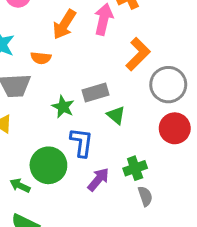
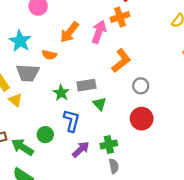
gray circle: (168, 85) -> (141, 86), size x0.6
green circle: (48, 165) -> (45, 135), size x0.6
green arrow: (20, 186) -> (22, 147), size x1.5

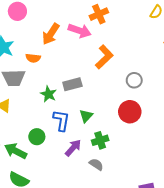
pink arrow: (99, 32) -> (80, 31), turned 95
gray circle: (141, 86) -> (134, 80), moved
green triangle: (100, 104) -> (86, 116), moved, turned 32
gray semicircle: (114, 166) -> (96, 164), moved, turned -40

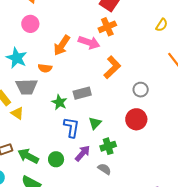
green circle: (37, 137) -> (56, 159), moved

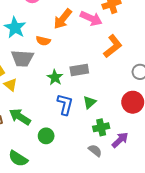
purple arrow: (83, 153) -> (120, 140), moved
green arrow: (28, 156) -> (20, 117), moved

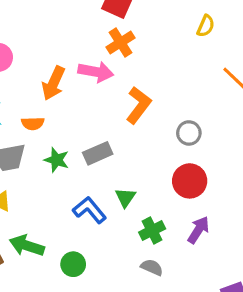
green star: (55, 77) -> (57, 160), moved
blue L-shape: (65, 104) -> (90, 210), turned -40
purple arrow: (120, 140) -> (198, 230), moved

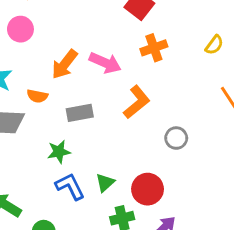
orange cross: (121, 43) -> (154, 48), moved
gray rectangle: (98, 153) -> (80, 113), moved
green star: (57, 160) -> (59, 152), moved, turned 30
red circle: (190, 181) -> (148, 189), moved

